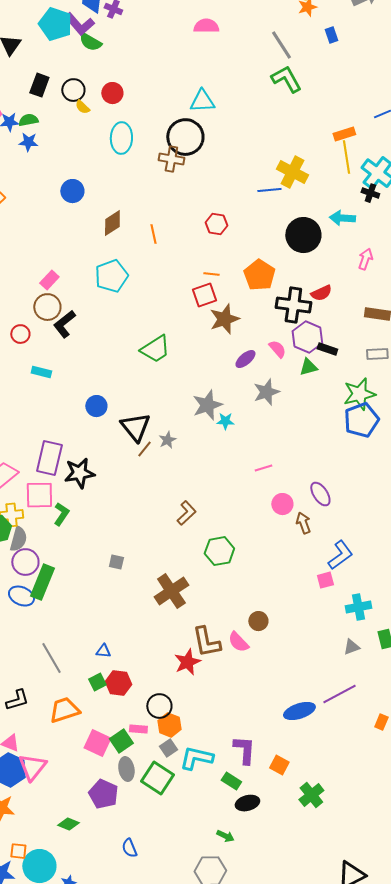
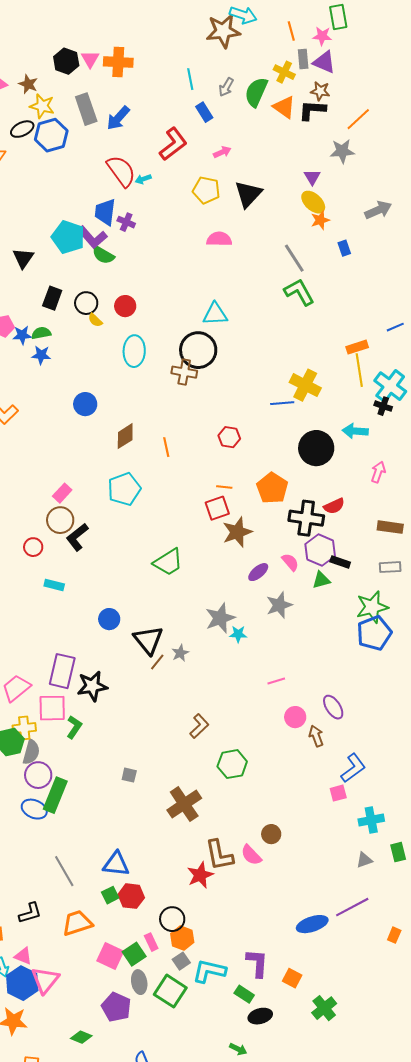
blue triangle: (103, 651) -> (116, 864), size x1.8
pink rectangle: (138, 729) -> (151, 942), turned 60

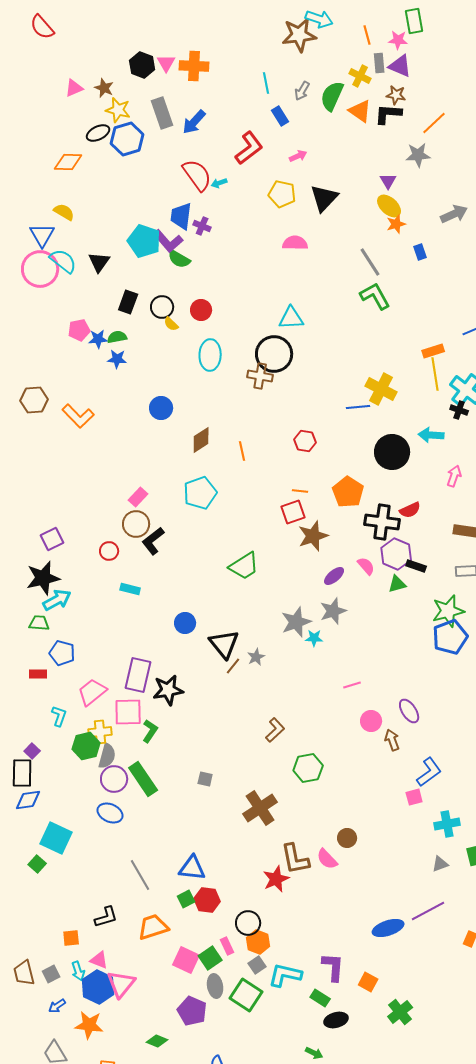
gray star: (279, 605) -> (333, 611), moved
green rectangle: (55, 795) -> (143, 779), moved, turned -56

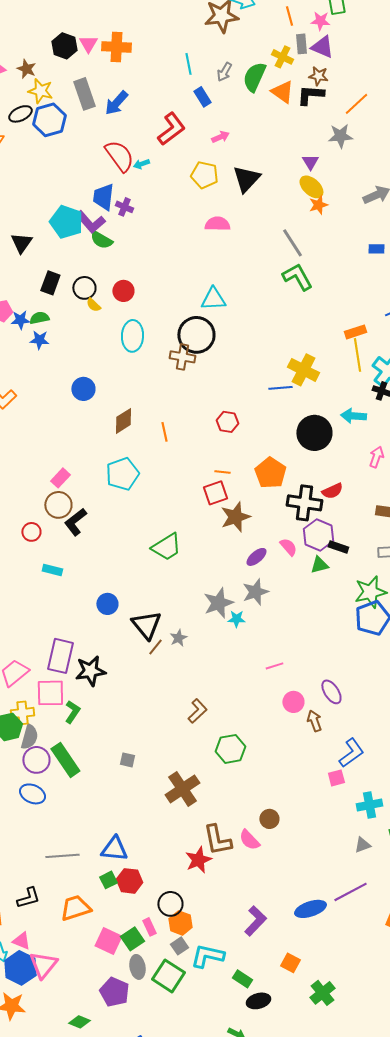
blue rectangle: (420, 252) -> (376, 249), moved, turned -70
gray line: (140, 875) -> (62, 856), turned -64
purple L-shape: (333, 967) -> (255, 921), moved, turned 40

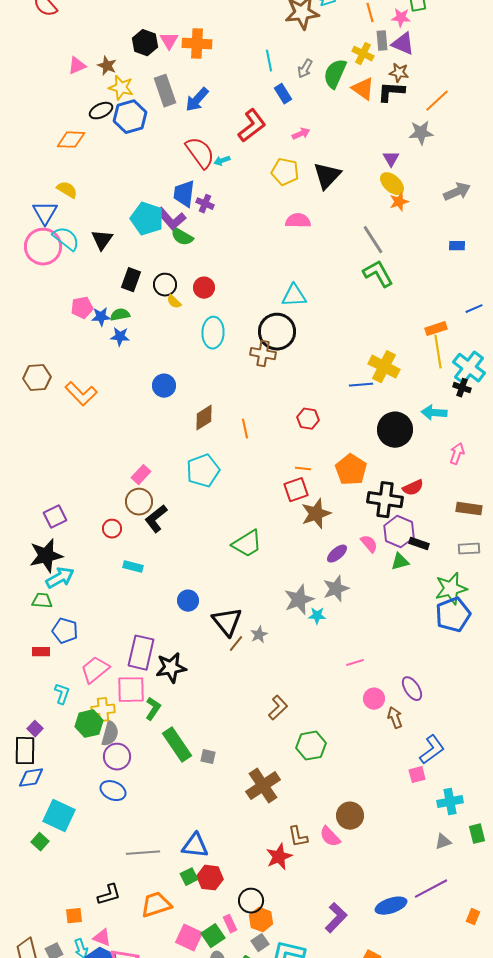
green rectangle: (65, 760) -> (177, 745), moved
brown circle: (269, 819) -> (350, 816), size x1.4
brown L-shape: (217, 840) -> (298, 837), size x0.7

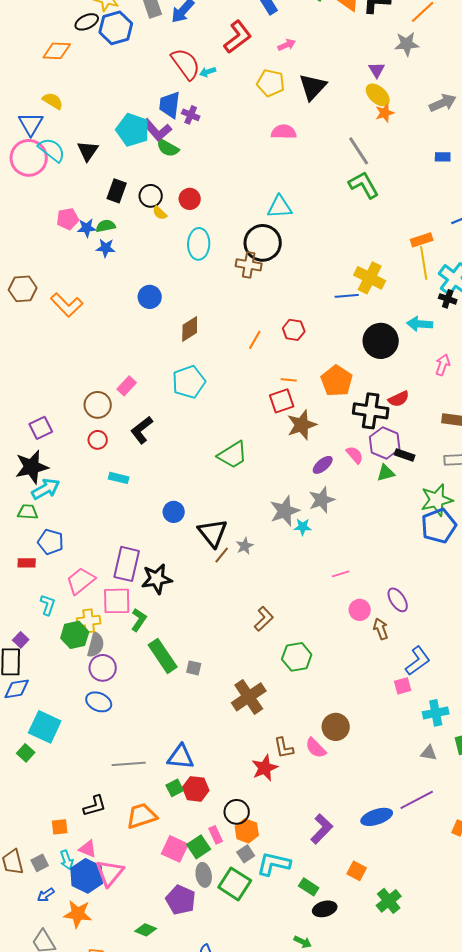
orange line: (245, 429) -> (255, 340), moved, turned 42
brown circle: (139, 502) -> (98, 405), moved
gray triangle: (443, 842) -> (429, 753), turned 30

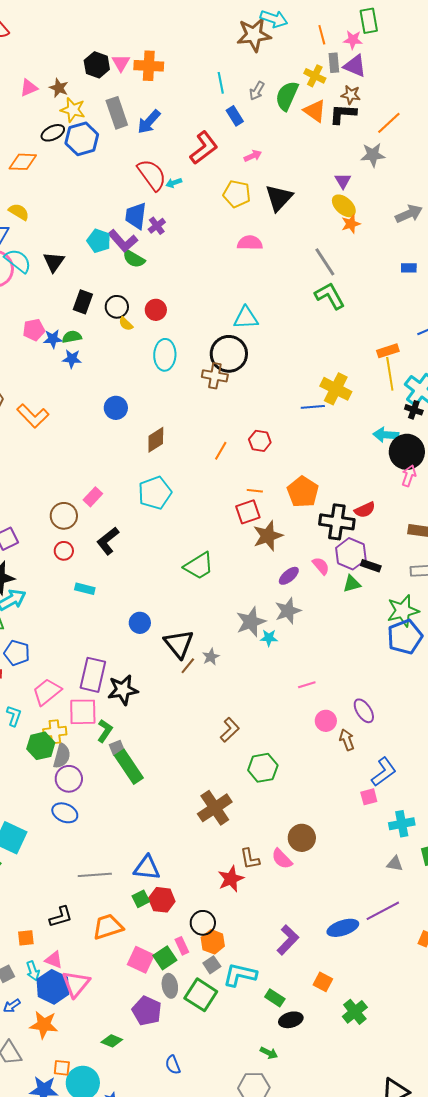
purple cross: (191, 115) -> (157, 226), turned 30
cyan pentagon: (133, 130) -> (99, 241), size x0.7
black circle: (381, 341) -> (407, 452), moved
gray square: (194, 668) -> (117, 748), moved, turned -35

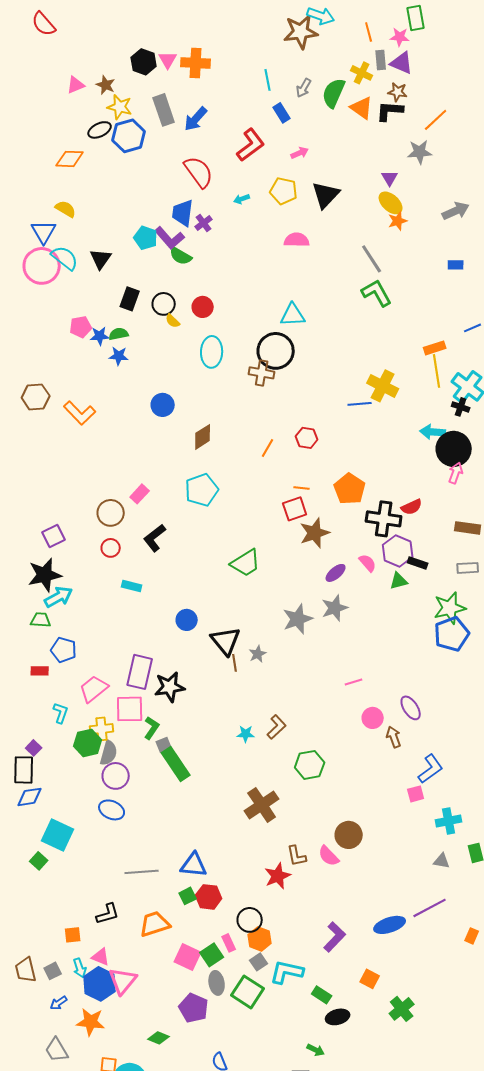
cyan arrow: (174, 183) -> (242, 199), moved
cyan star: (269, 638) -> (246, 734), moved
brown line: (188, 666) -> (235, 663), turned -48

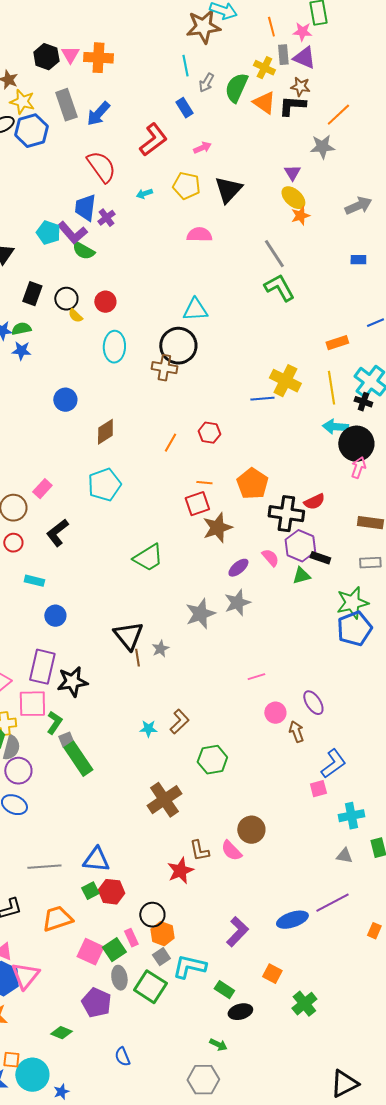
cyan line: (268, 80) -> (185, 66), moved
yellow line: (437, 371) -> (331, 388), moved
blue circle: (187, 620) -> (55, 616), moved

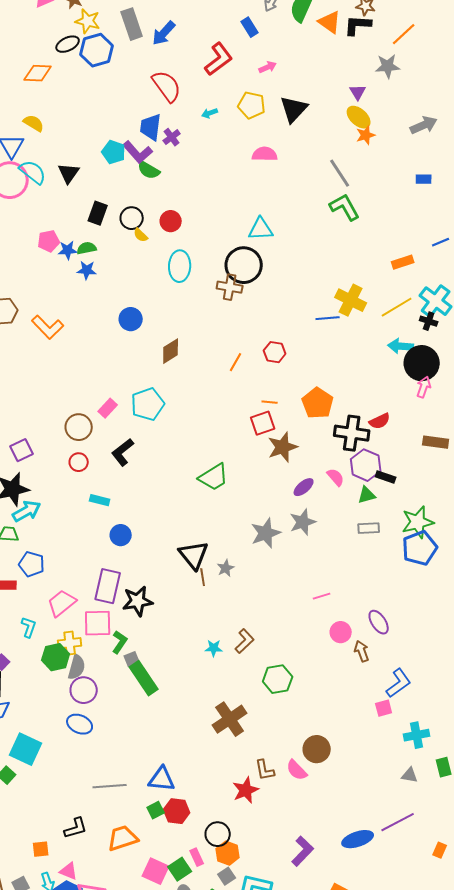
yellow line: (331, 388) -> (397, 307), turned 68
cyan pentagon: (104, 485) -> (148, 404), moved
gray rectangle: (370, 563) -> (369, 528), moved

